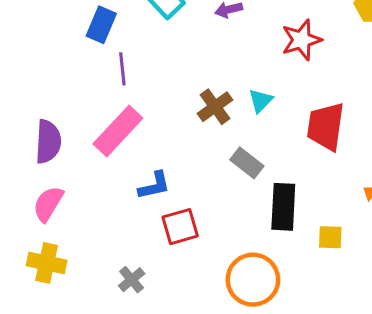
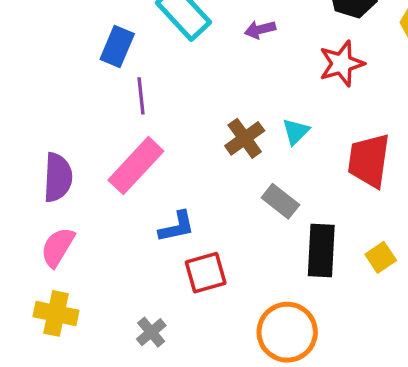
yellow square: (330, 237) -> (381, 257), moved, turned -36

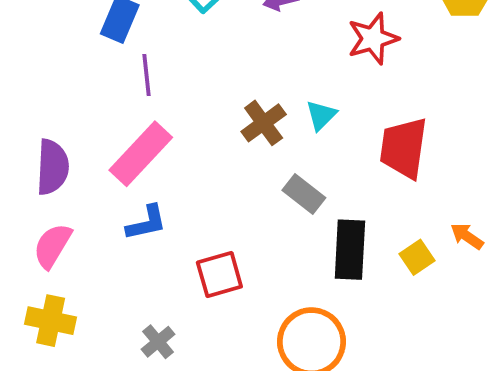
blue L-shape: (177, 227) -> (146, 223), moved

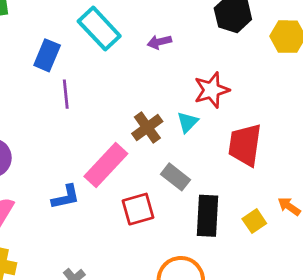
red star: (373, 39) -> (212, 90), moved
pink rectangle: (141, 154) -> (106, 165), moved
red square: (219, 275) -> (138, 209), moved

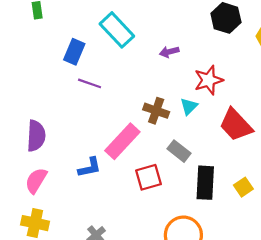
purple arrow: (159, 42) -> (169, 52), moved
purple line: (66, 94) -> (90, 83), turned -65
brown cross: (147, 127) -> (156, 111), turned -35
red trapezoid: (245, 145) -> (236, 125), turned -51

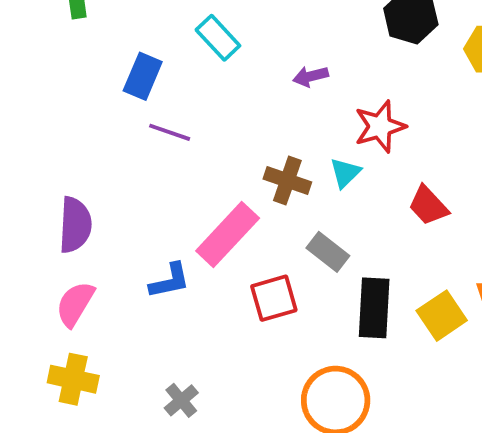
cyan rectangle: (117, 30) -> (218, 38), size x0.7
red trapezoid: (236, 125) -> (428, 206), size x0.7
yellow square: (243, 187) -> (442, 316), size x1.4

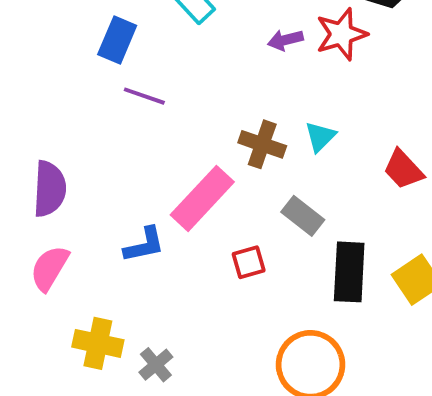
red star: (380, 126) -> (341, 34), moved
red square: (274, 298) -> (249, 262), size x0.7
yellow cross: (73, 379) -> (98, 343), moved

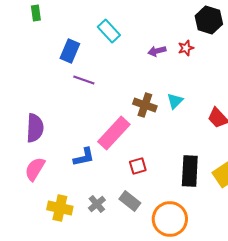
red star: (341, 34) -> (186, 48), size x0.6
gray rectangle: (303, 216) -> (130, 201), moved
gray cross: (156, 365) -> (97, 204), moved

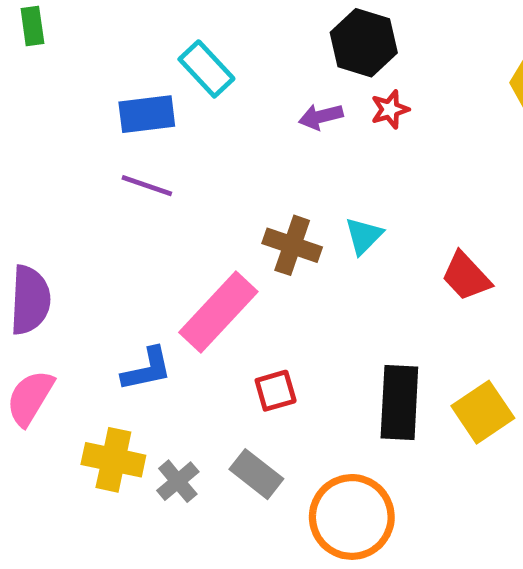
black hexagon: (209, 20) -> (364, 43), moved
blue rectangle: (70, 51) -> (147, 114), moved, turned 60
yellow cross: (60, 208) -> (113, 460), moved

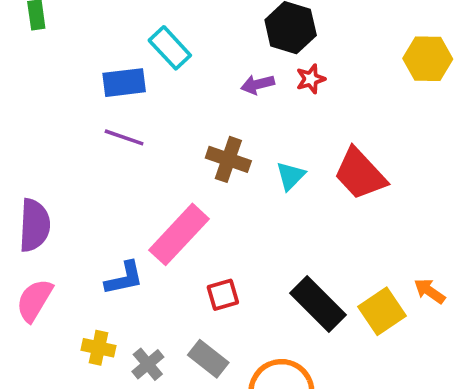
brown cross: (292, 245) -> (228, 159), moved
red trapezoid: (466, 276) -> (360, 174), moved, size x1.4
black rectangle: (399, 403) -> (318, 304), turned -48
yellow cross: (113, 460) -> (98, 348), size x0.7

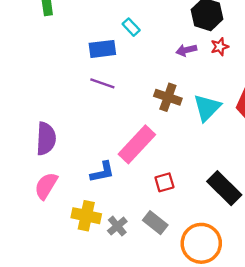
cyan rectangle: (170, 48) -> (131, 27), size x0.7
cyan triangle: (291, 176) -> (207, 108), size x1.5
yellow cross: (98, 348) -> (86, 216), size x1.4

